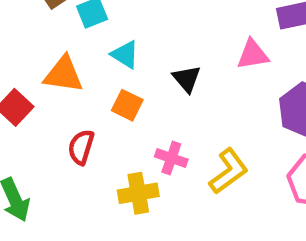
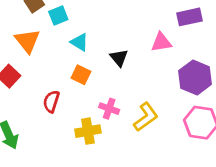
orange triangle: (63, 74) -> (27, 41), moved, turned 44

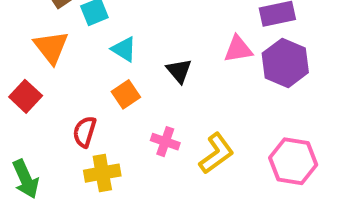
orange square: (81, 75) -> (126, 94), turned 30
purple hexagon: (195, 78) -> (285, 63), moved
yellow cross: (88, 131) -> (102, 173), moved

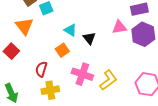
cyan triangle: (124, 49) -> (70, 30), moved
pink cross: (165, 142) -> (82, 74), size x1.5

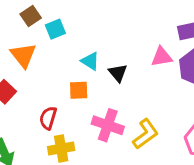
orange square: (62, 50) -> (79, 90), turned 32

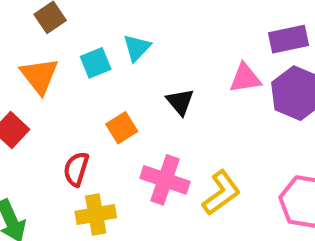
cyan square: (55, 29) -> (96, 63), moved
cyan triangle: (90, 61) -> (137, 48), moved, turned 42
orange square: (79, 90) -> (122, 128), turned -30

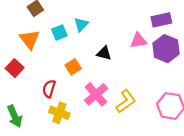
black triangle: (180, 102) -> (104, 53), turned -35
pink cross: (165, 180) -> (96, 94), turned 30
yellow cross: (96, 214) -> (59, 113), turned 30

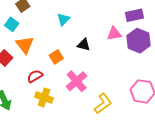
cyan square: (59, 33) -> (12, 24), moved, turned -32
orange triangle: (30, 39) -> (25, 45), moved
red semicircle: (49, 89) -> (35, 76), turned 42
yellow L-shape: (126, 101) -> (103, 104), moved

